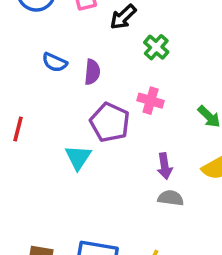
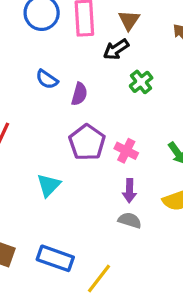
pink cross: (151, 101) -> (126, 151), moved
cyan triangle: (78, 157) -> (49, 185), moved

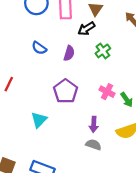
purple semicircle: (79, 94) -> (69, 53), moved
pink cross: (126, 151) -> (107, 92), moved

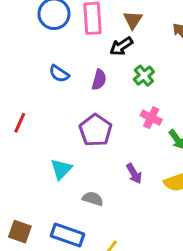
pink cross: (107, 92) -> (151, 118), moved
purple arrow: (94, 124) -> (134, 174), turned -32
gray semicircle: (93, 145) -> (93, 199), moved

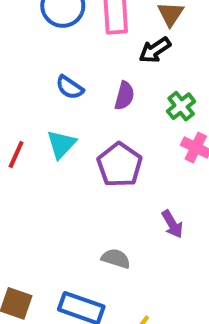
green cross: (144, 76) -> (181, 106), moved
cyan triangle: (61, 169) -> (61, 144), moved

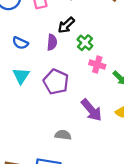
black arrow: (155, 50) -> (66, 25), moved
purple arrow: (172, 224) -> (91, 110), size x1.5

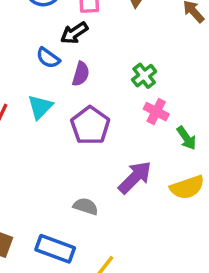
black arrow: (66, 25) -> (74, 33), moved
purple semicircle: (52, 42) -> (81, 74), moved
purple arrow: (91, 110) -> (135, 177), turned -105

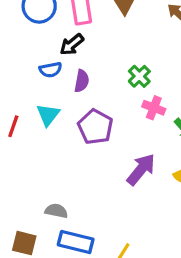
blue semicircle: (48, 58) -> (51, 70), turned -40
gray semicircle: (86, 206) -> (56, 211), moved

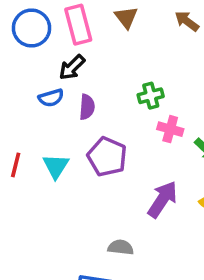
green cross: (139, 76) -> (151, 96), turned 35
cyan triangle: (48, 115) -> (56, 166), moved
gray semicircle: (56, 211) -> (121, 247), moved

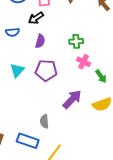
blue semicircle: (51, 98) -> (12, 32), moved
purple pentagon: (107, 157) -> (46, 70), turned -30
gray semicircle: (121, 247) -> (44, 121), turned -112

